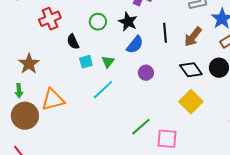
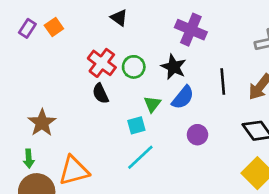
red cross: (50, 19) -> (102, 63), moved, turned -30
cyan square: (86, 62) -> (136, 125), moved
green triangle: (108, 62) -> (152, 104), moved

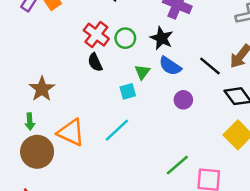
black line: (223, 82) -> (210, 66), moved, turned -45
blue semicircle: (183, 97) -> (170, 66), turned 85
cyan line: (140, 157) -> (117, 130), moved
orange triangle: (74, 171) -> (71, 132), turned 40

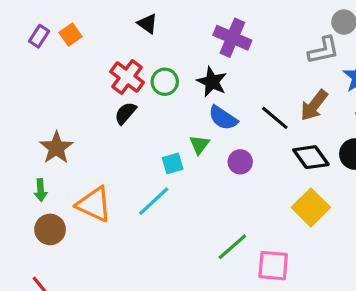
black semicircle: (95, 62) -> (125, 113), turned 66
green triangle: (142, 72) -> (199, 145), moved
cyan square: (128, 91) -> (173, 163), moved
brown circle: (37, 152) -> (50, 229), size x0.7

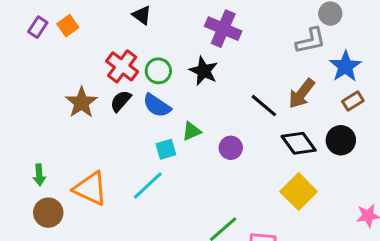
blue semicircle: (223, 118) -> (157, 106), moved
green triangle: (199, 145) -> (192, 131), turned 30
brown star: (56, 148) -> (81, 103), moved

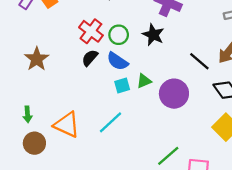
brown star: (81, 103) -> (37, 59), moved
purple circle: (231, 148) -> (174, 94), size x1.6
cyan square: (166, 149) -> (122, 85), moved

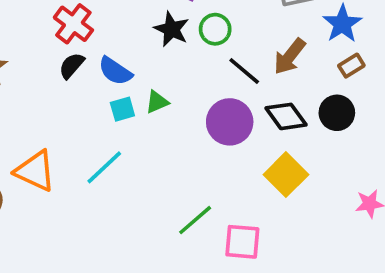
green circle: (119, 35) -> (215, 29), moved
purple circle: (174, 94) -> (230, 122), moved

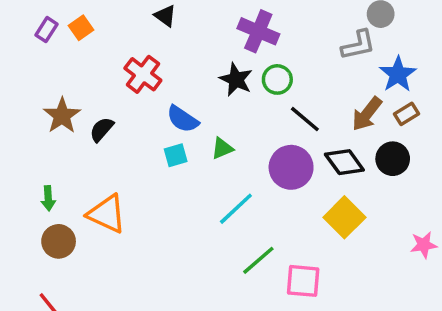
brown arrow: (290, 56) -> (367, 114), moved
black semicircle: (72, 66) -> (102, 129), moved
cyan square: (122, 109) -> (176, 155), moved
cyan line: (104, 167) -> (236, 209), moved

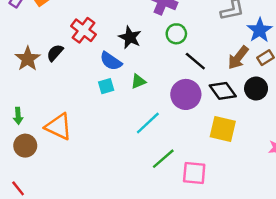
black star: (236, 79) -> (130, 37), moved
black semicircle: (102, 129) -> (55, 53), moved
yellow square: (344, 217) -> (223, 129), turned -32

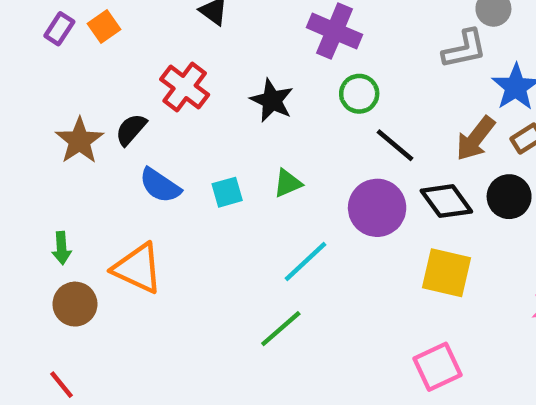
blue semicircle: (111, 61) -> (160, 185), moved
green line: (163, 159) -> (281, 329), moved
pink square: (194, 173) -> (437, 367), moved, turned -30

